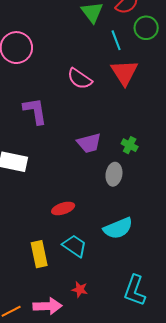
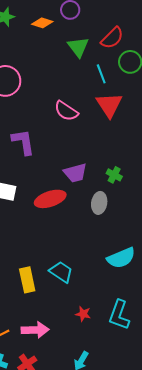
red ellipse: (63, 208) -> (50, 199), moved, size x1.4
cyan semicircle: (118, 228) -> (121, 258), moved
red star: (80, 289) -> (83, 314), moved

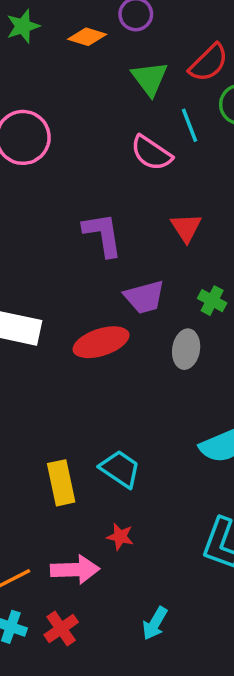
red triangle: (109, 105) -> (186, 228), moved, size x0.7
pink semicircle: (66, 111) -> (151, 153), moved
purple L-shape: (23, 142) -> (103, 235), moved
red star: (83, 314) -> (120, 537), moved

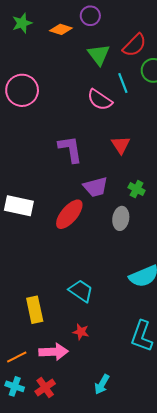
red ellipse: (101, 342) -> (69, 214), turned -32
yellow rectangle: (61, 483) -> (35, 310), moved

